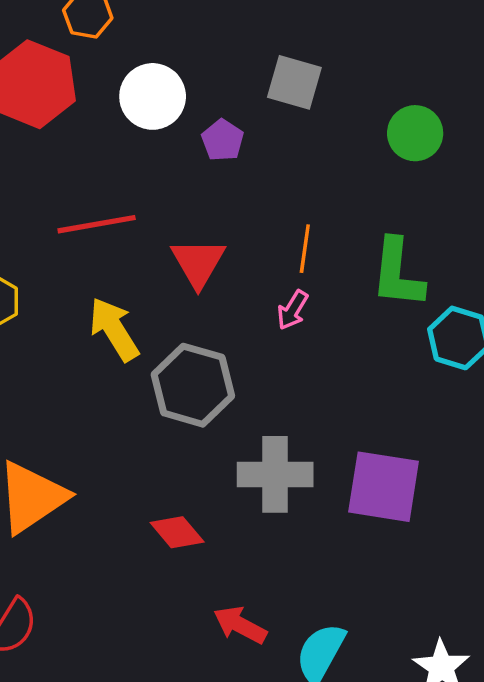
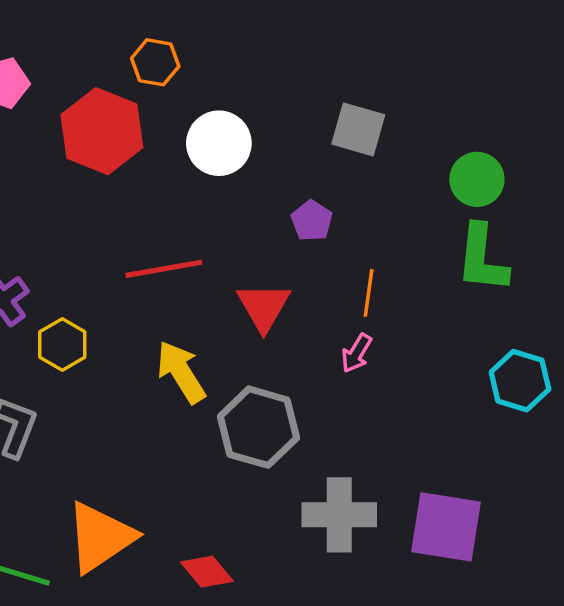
purple pentagon: (223, 140) -> (312, 221), moved
green L-shape: (398, 273) -> (482, 258), moved
red diamond: (177, 532) -> (207, 572), moved

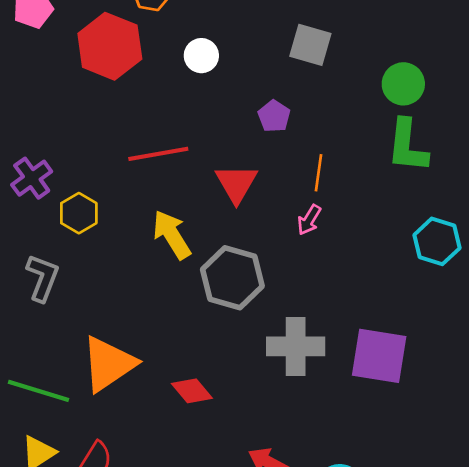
white circle: (219, 143) -> (201, 56), size x0.7

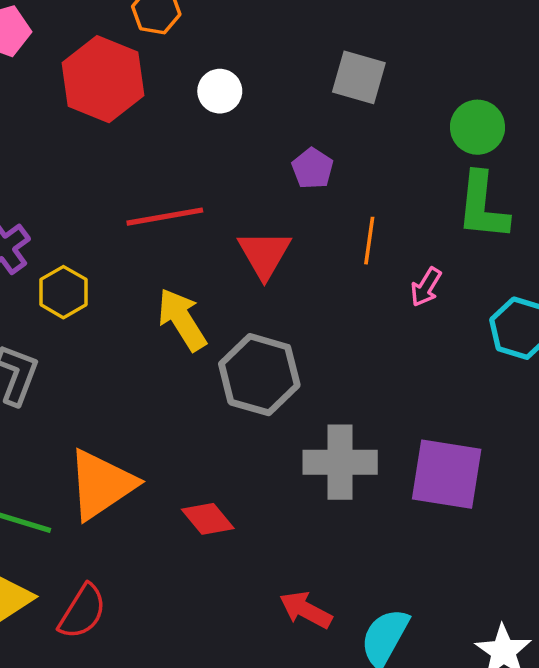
pink arrow: (309, 220) -> (426, 287), moved

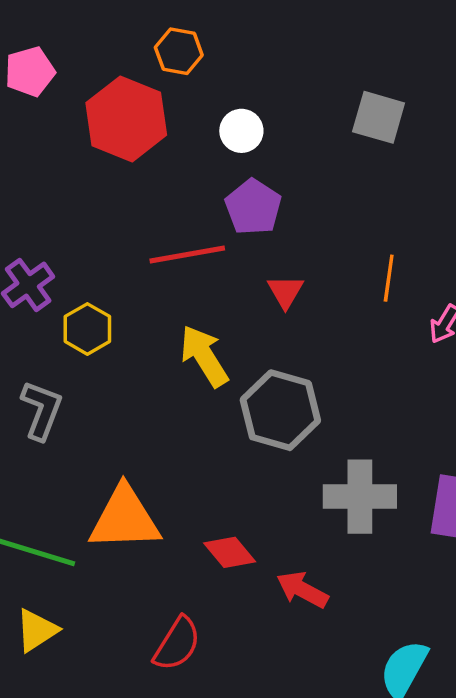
purple pentagon: (313, 168) -> (253, 207), moved, size x1.4
red triangle: (264, 254) -> (285, 292), size x0.7
orange triangle: (101, 485) -> (125, 519), turned 32
red arrow: (306, 610) -> (302, 590), moved
red semicircle: (82, 612) -> (177, 644), moved

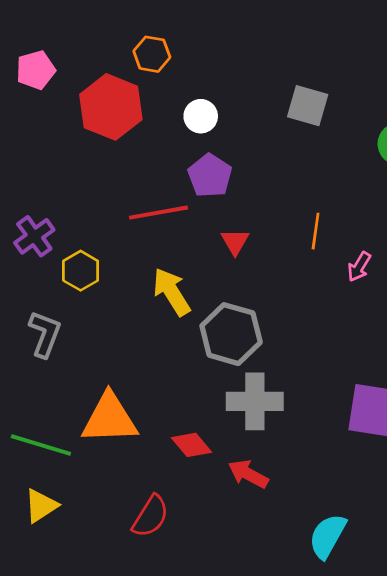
gray cross: (360, 497) -> (255, 401), moved

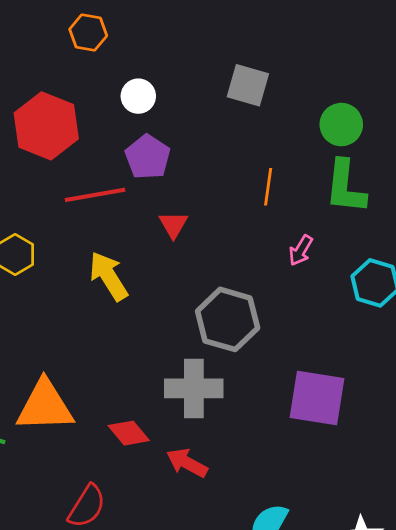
red hexagon: (111, 107) -> (46, 126), moved
orange line: (316, 231) -> (268, 187), moved
gray hexagon: (231, 334) -> (228, 319), moved

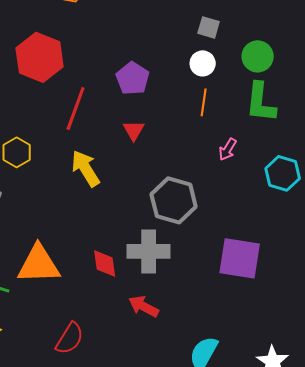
gray square: (248, 85) -> (209, 27), moved, size x0.7
white circle: (138, 96) -> (203, 63), moved
purple pentagon: (148, 157) -> (133, 78), moved
red line: (95, 195) -> (76, 108), turned -60
red diamond: (129, 433) -> (105, 263), moved, turned 32

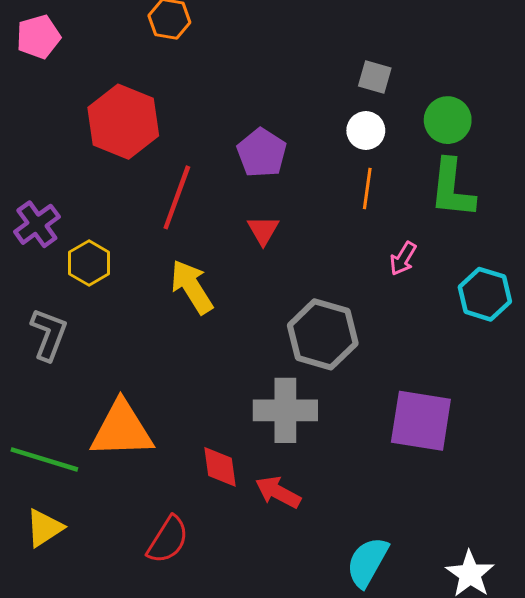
red diamond: (105, 263) -> (220, 467), moved

